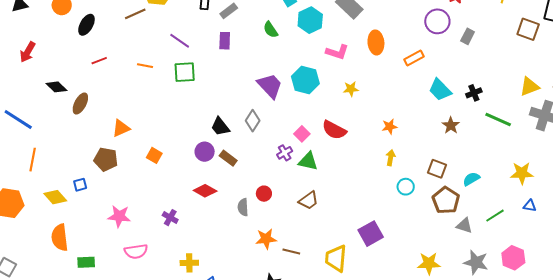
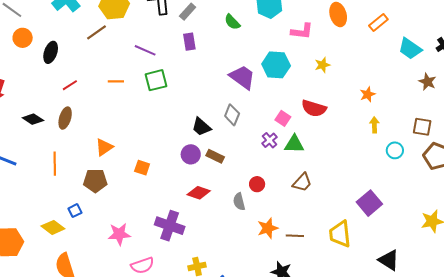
brown ellipse: (80, 104) -> (65, 118), moved
orange line: (33, 160) -> (55, 164), moved
purple cross: (170, 218) -> (170, 226), size x1.8

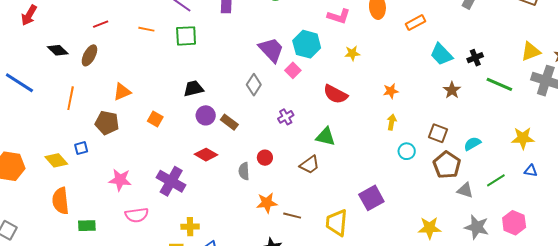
pink square: (283, 118) -> (293, 70), moved
black trapezoid: (201, 127) -> (193, 89), moved, turned 115
green triangle: (294, 144) -> (325, 137), moved

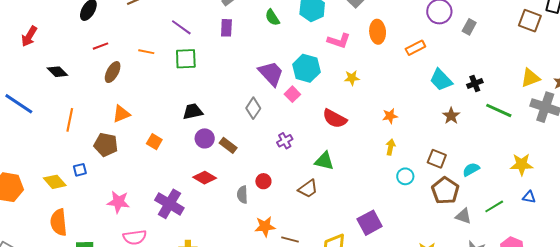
brown ellipse: (89, 55) -> (113, 72), moved

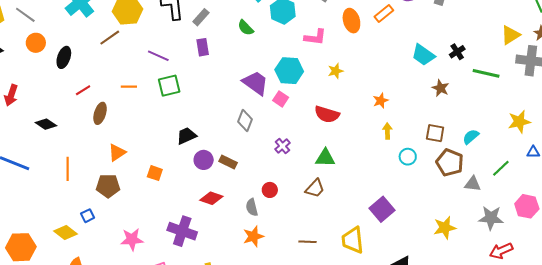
orange rectangle: (415, 48) -> (384, 14), moved
orange star: (265, 226) -> (253, 236), moved

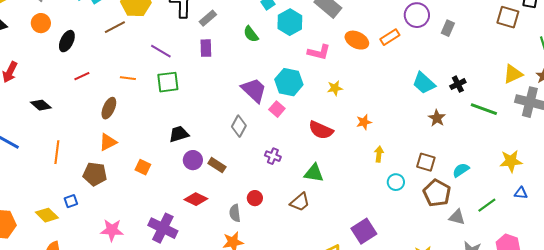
orange ellipse: (351, 21) -> (357, 40), turned -55
orange star: (381, 101) -> (364, 122), moved
brown ellipse: (100, 113) -> (109, 108), moved
purple cross: (282, 146) -> (273, 156), turned -35

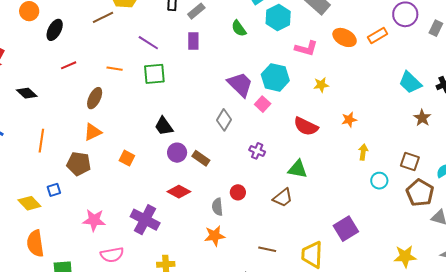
black trapezoid: (179, 134) -> (164, 126), turned -110

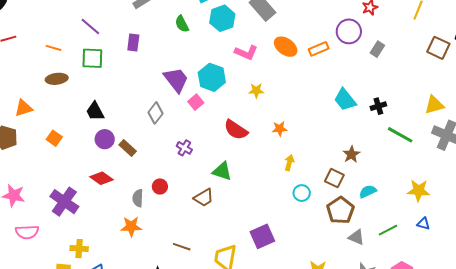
purple rectangle: (193, 41) -> (133, 43), moved
brown ellipse: (95, 98) -> (57, 79), moved, turned 50
brown star: (422, 118) -> (351, 154), moved

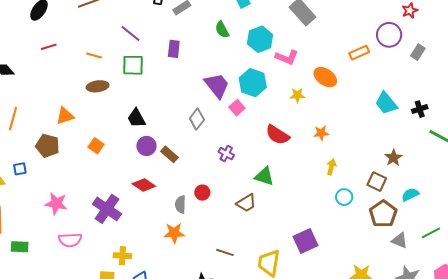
cyan hexagon: (222, 18) -> (260, 39), moved
orange ellipse: (286, 47) -> (325, 77), moved

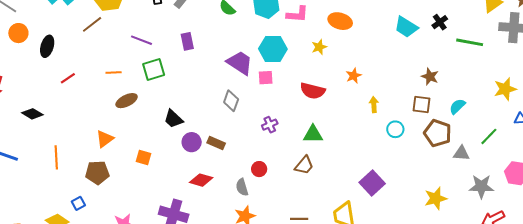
pink square: (237, 108) -> (266, 78), turned -35
purple cross: (226, 154) -> (270, 125), turned -35

